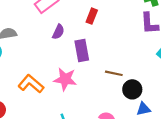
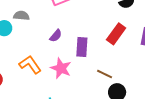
red rectangle: (92, 16) -> (116, 34), moved, size x1.5
purple semicircle: (58, 32) -> (56, 36), moved

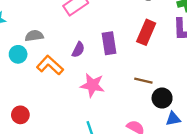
purple rectangle: (82, 47) -> (109, 43), moved
orange L-shape: (30, 65) -> (50, 65), moved

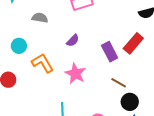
purple rectangle: (109, 43) -> (110, 52), moved, turned -36
cyan circle: (18, 54) -> (19, 46), moved
orange L-shape: (50, 65) -> (43, 63), moved

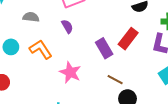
purple semicircle: (73, 41) -> (67, 26), moved, turned -72
orange L-shape: (43, 63) -> (41, 49), moved

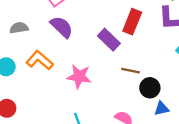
purple semicircle: (67, 26) -> (62, 27), size x1.5

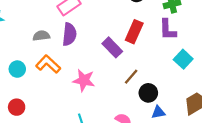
purple semicircle: (62, 27) -> (69, 34), turned 50
gray semicircle: (19, 28) -> (41, 36), moved
brown line: (130, 71) -> (131, 77), turned -63

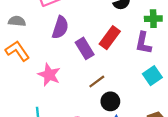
purple semicircle: (69, 34) -> (60, 27), moved

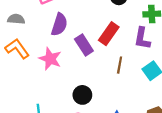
pink star: (49, 75) -> (50, 59), moved
brown line: (97, 81) -> (120, 65), moved, turned -42
black circle: (110, 101) -> (82, 95), moved

